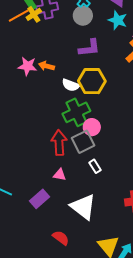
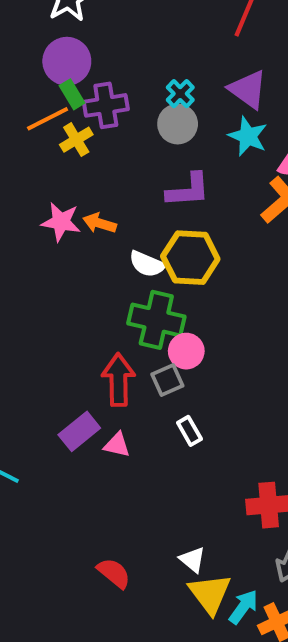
yellow cross: (34, 14) -> (76, 140), moved
green cross: (76, 112) -> (156, 320), turned 36
gray square: (83, 142) -> (167, 380), size x0.7
purple rectangle: (39, 199) -> (79, 431), moved
white triangle: (83, 207) -> (192, 560), moved, size x0.5

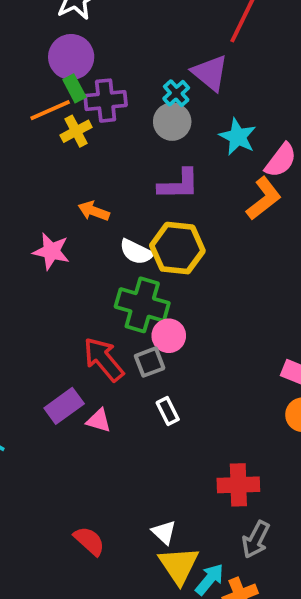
purple triangle: (248, 89) -> (210, 73), moved
pink star: (61, 222) -> (51, 251), moved
red arrow: (118, 380) -> (104, 359), turned -42

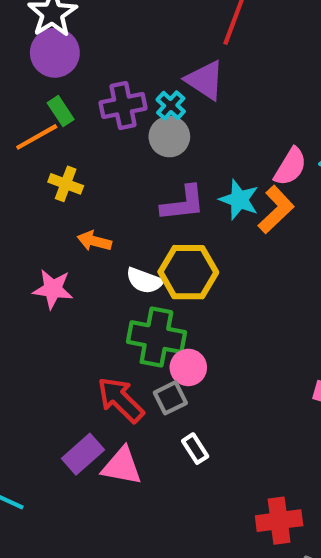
purple circle: (71, 57) -> (55, 53), moved
purple cross: (106, 101) -> (123, 105), moved
yellow cross: (76, 131) -> (66, 184), moved, turned -36
cyan star: (238, 137) -> (239, 200), moved
pink triangle: (99, 421) -> (122, 466), size x1.5

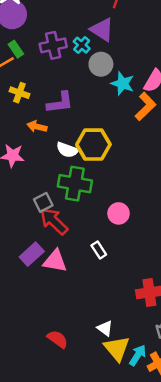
gray circle: (169, 137) -> (101, 64), moved
cyan star: (239, 200) -> (123, 83), moved
purple L-shape: (183, 203) -> (60, 103), moved
pink circle: (188, 367) -> (118, 213), moved
gray square: (170, 398) -> (43, 202), moved

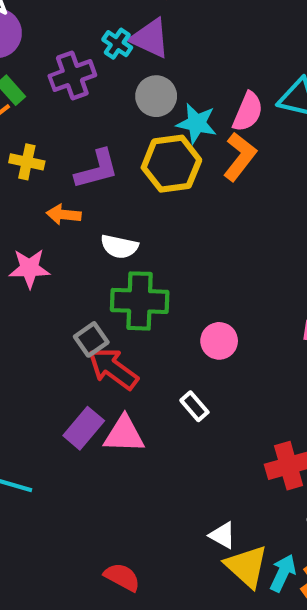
cyan cross: (82, 45) -> (117, 44), moved
yellow hexagon: (93, 145) -> (171, 164), moved
red semicircle: (58, 339) -> (122, 577), moved

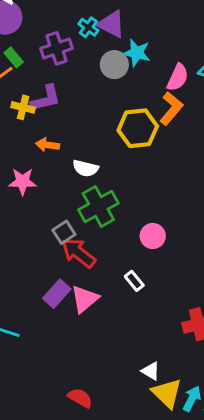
cyan star: (197, 123) -> (137, 53), moved
yellow hexagon: (171, 164) -> (138, 128), moved
purple L-shape: (97, 169) -> (46, 99), moved
green cross: (140, 301) -> (98, 207), turned -33
pink triangle: (124, 434) -> (85, 299), turned -44

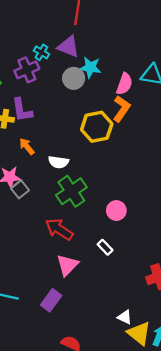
cyan cross: (88, 27) -> (41, 52), moved
purple L-shape: (46, 99) -> (22, 110), turned 100
orange arrow: (47, 145) -> (27, 146), turned 48
gray square: (64, 232) -> (20, 189), moved
purple rectangle: (57, 294) -> (51, 300), moved

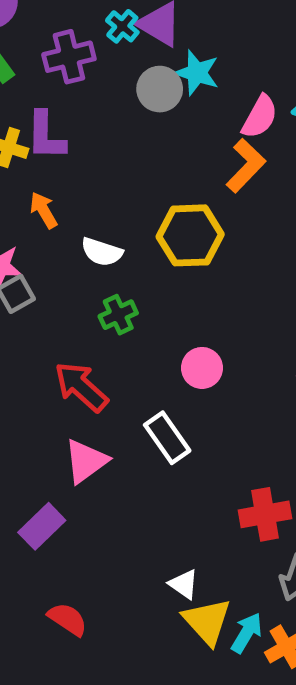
cyan cross: (41, 52) -> (122, 26), moved
yellow hexagon: (97, 127) -> (190, 235), moved
green cross: (71, 191) -> (118, 315), size x0.6
white rectangle: (105, 247) -> (167, 438), size x1.5

